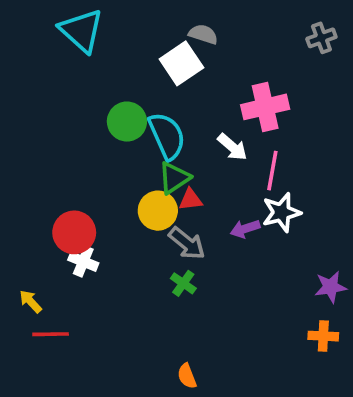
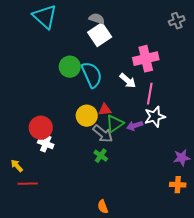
gray semicircle: (203, 34) -> (97, 19), moved
green triangle: (174, 178) -> (115, 124), moved

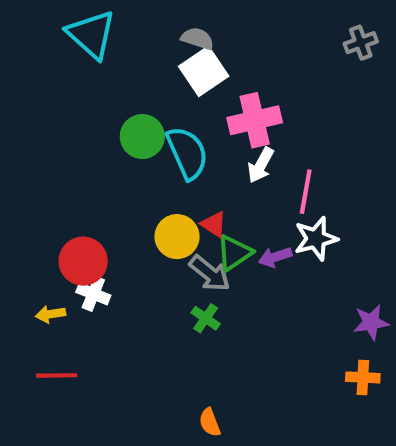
pink cross: (146, 59) -> (255, 120), moved
white arrow: (128, 81) -> (261, 165), turned 78
red triangle: (105, 110) -> (214, 224), turned 40
yellow arrow: (17, 166) -> (50, 314), moved, turned -56

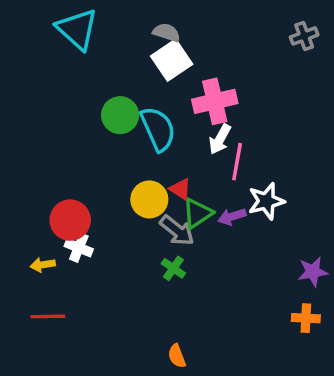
pink line: (306, 192) -> (237, 162), moved

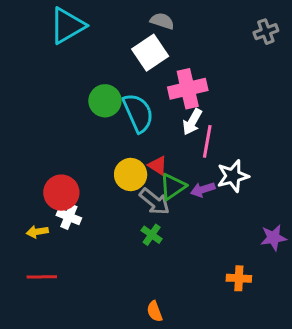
cyan triangle: (77, 29) -> (67, 26), turned 48
gray semicircle: (167, 33) -> (162, 21), moved
orange cross: (306, 318) -> (239, 278), moved

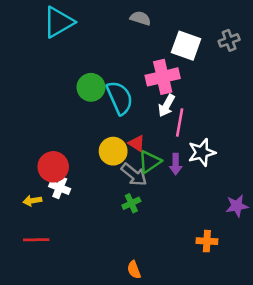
gray cross: (266, 32) -> (229, 40), moved
white square: (150, 53) -> (186, 46), moved, turned -36
purple arrow: (203, 190) -> (176, 164), turned -72
green cross: (152, 235) -> (131, 203), turned 30

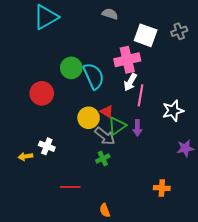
white star: (202, 152) -> (173, 111), moved
red circle: (53, 167) -> (42, 93), moved
purple star: (237, 206) -> (185, 148), moved
red line: (36, 240) -> (70, 187), moved

